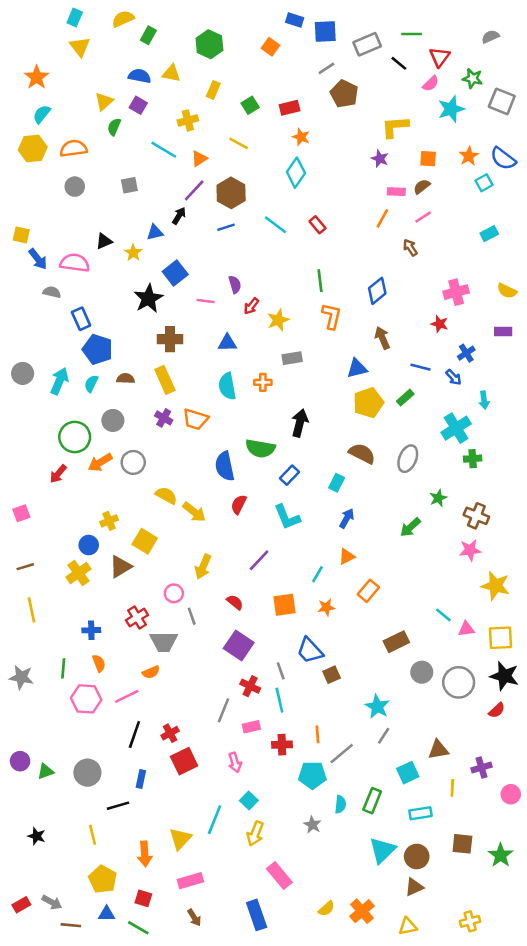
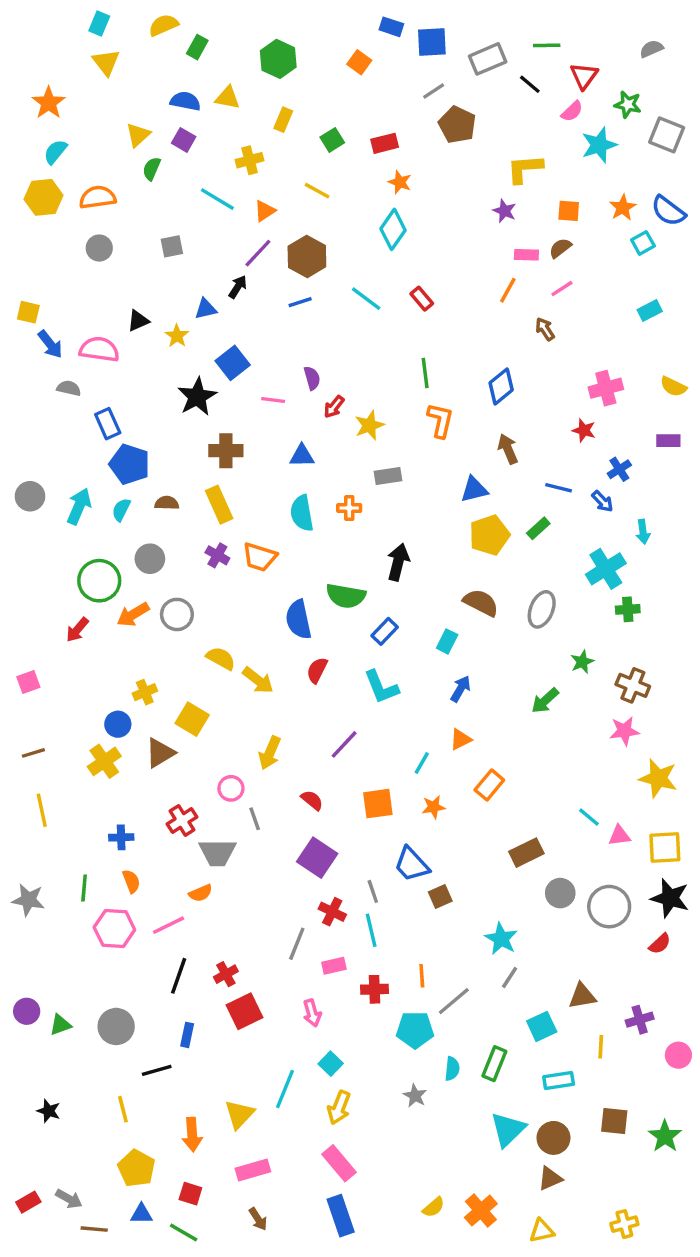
pink rectangle: (279, 876) -> (339, 1163), moved

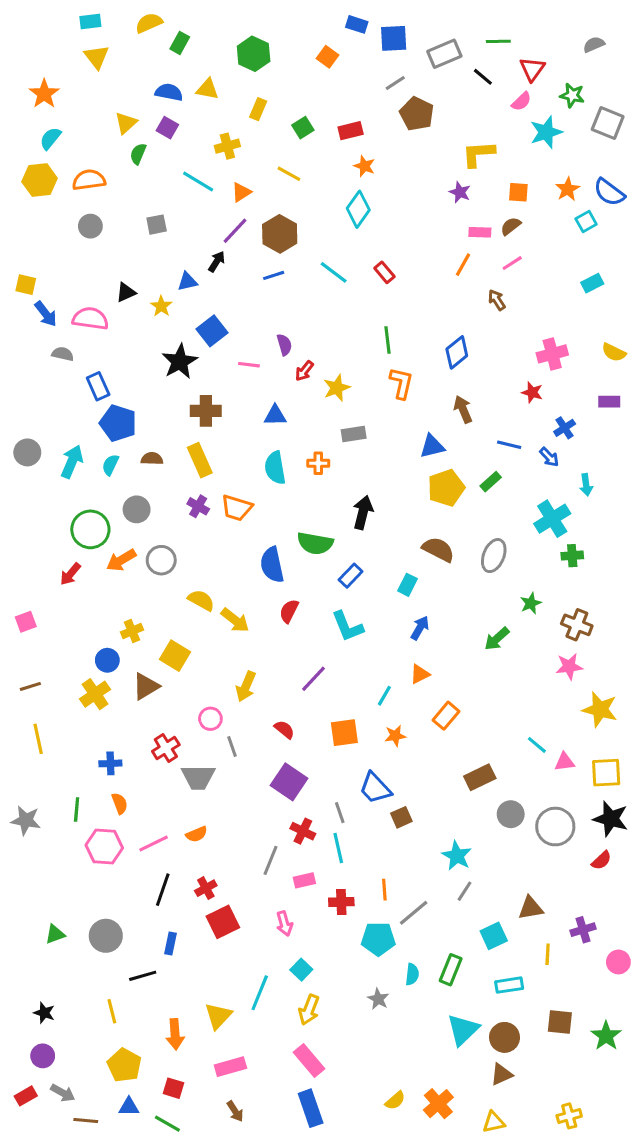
cyan rectangle: (99, 23) -> (90, 21), turned 60
orange semicircle: (201, 893) -> (197, 834), moved
purple circle: (27, 1011) -> (43, 1056), moved

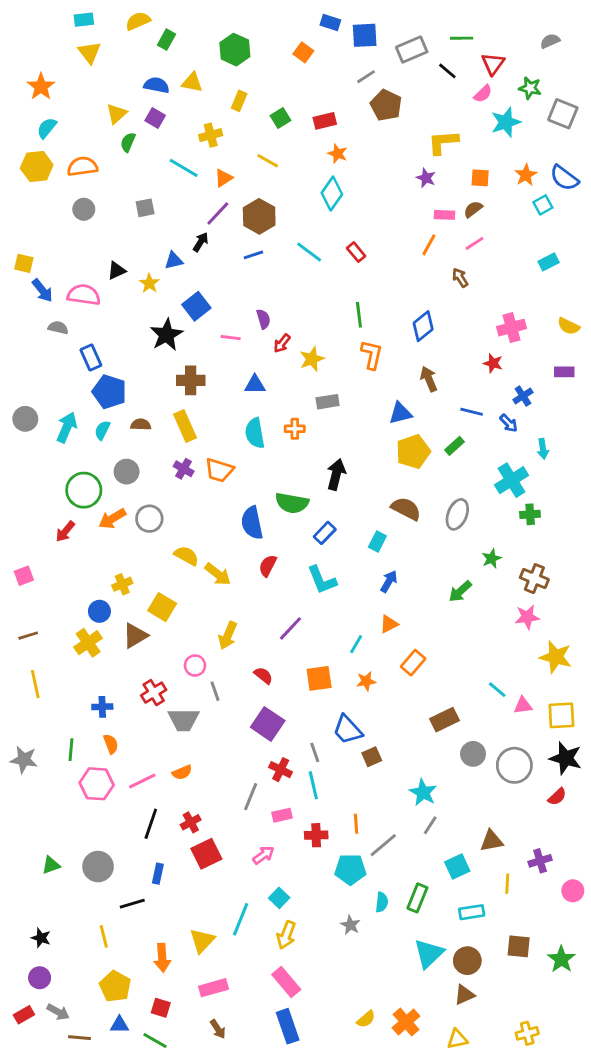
pink arrow: (284, 923) -> (263, 855), turned -110

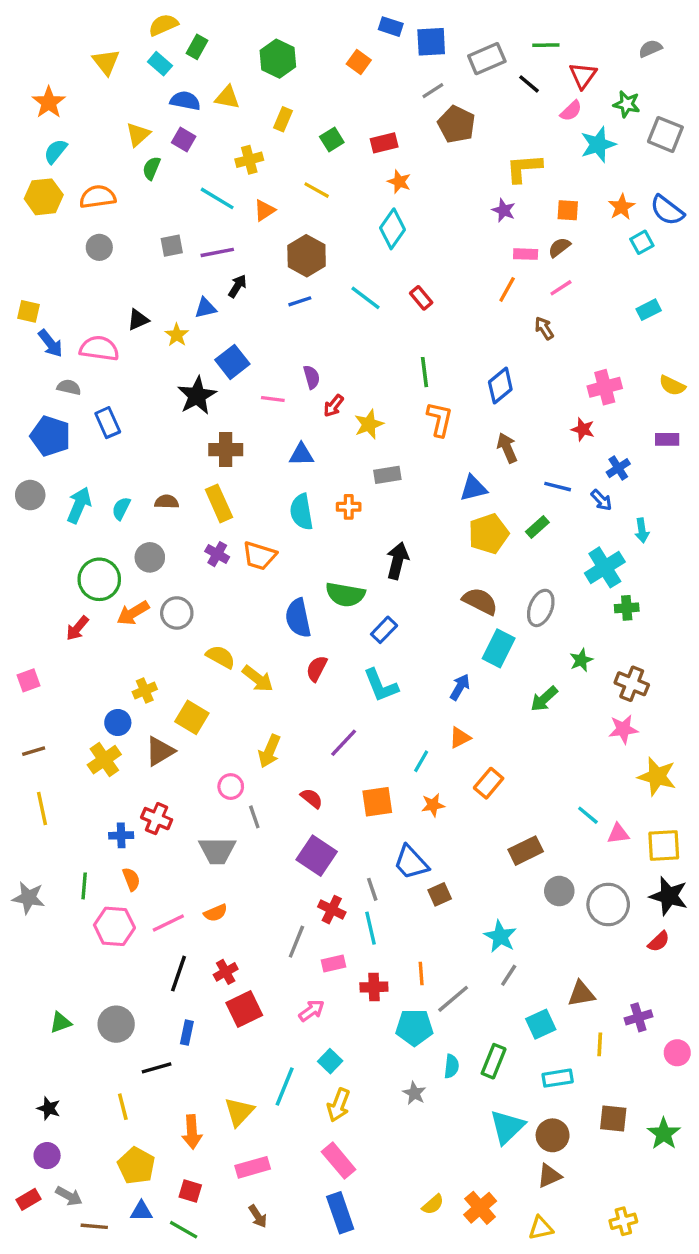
cyan rectangle: (84, 20) -> (160, 64), moved, turned 48
purple line: (218, 214) -> (217, 252), moved, turned 36
blue pentagon: (109, 392) -> (50, 436), moved
cyan rectangle: (377, 541) -> (499, 648), moved, size x1.5
red cross: (154, 693) -> (157, 819), moved, turned -35

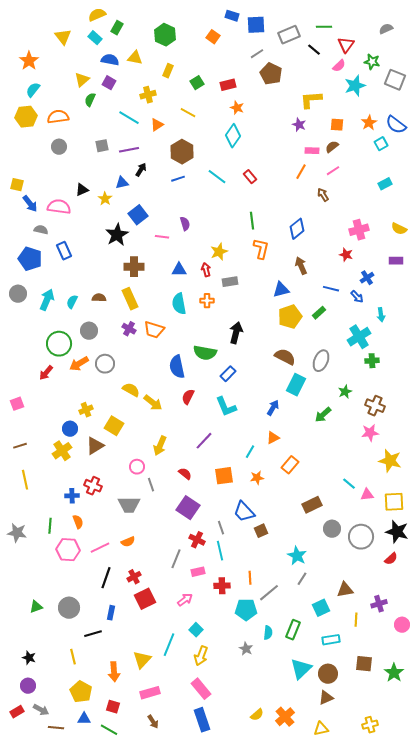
red arrow: (333, 406) -> (206, 270), moved, turned 128

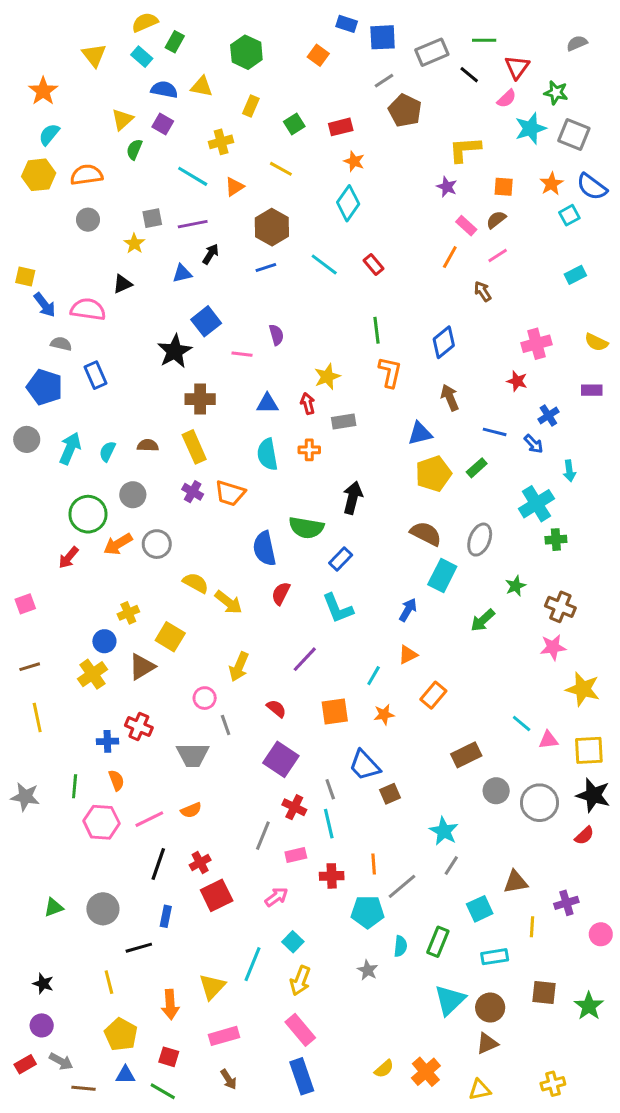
gray square: (395, 80) -> (574, 134), moved
pink rectangle: (312, 151) -> (466, 226), turned 40
yellow star: (105, 199) -> (134, 244), moved

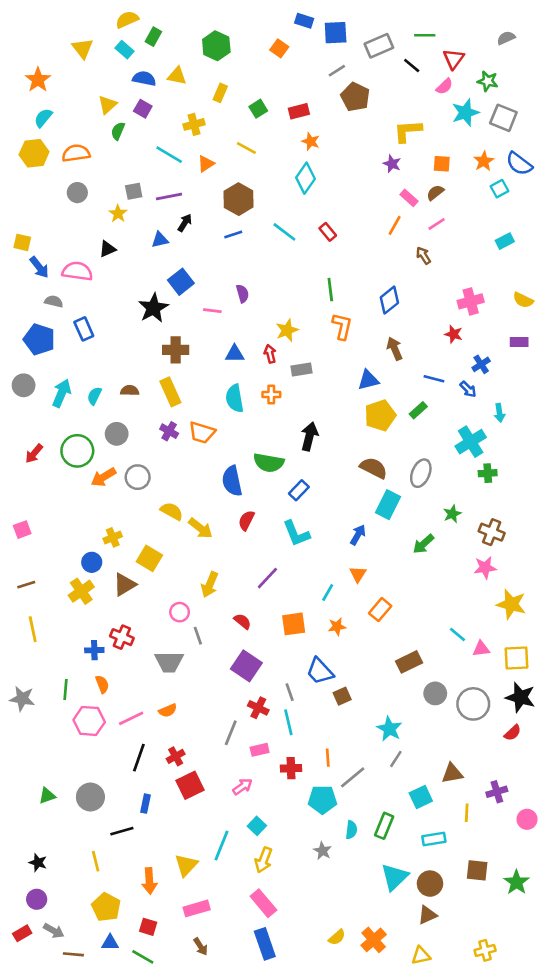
red arrow: (69, 558) -> (34, 453), moved
orange triangle: (408, 655) -> (358, 574), turned -30

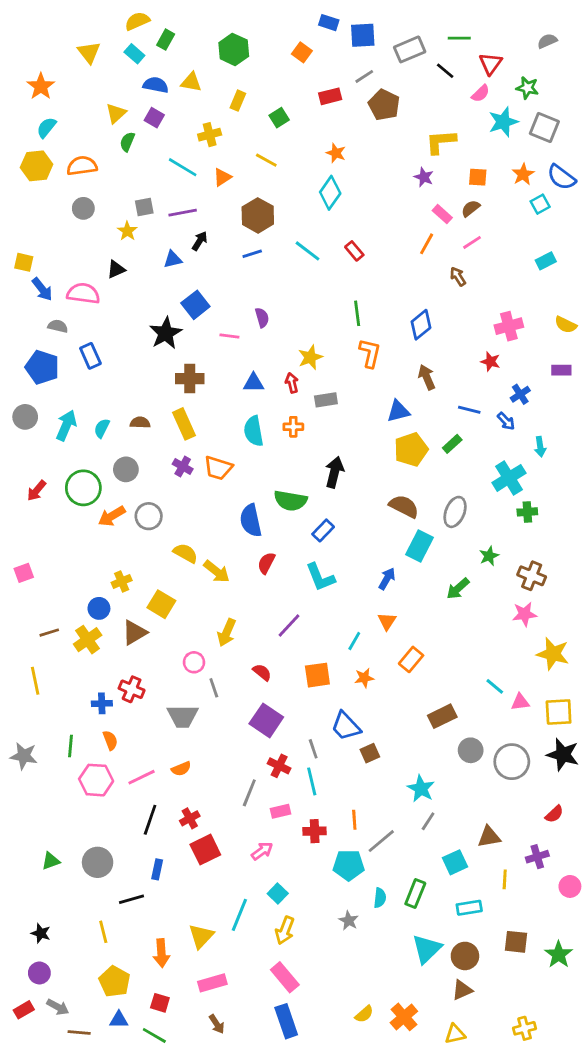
red rectangle: (299, 111) -> (330, 96), moved
brown line: (26, 585) -> (49, 633), moved
red semicircle: (513, 733) -> (554, 814), moved

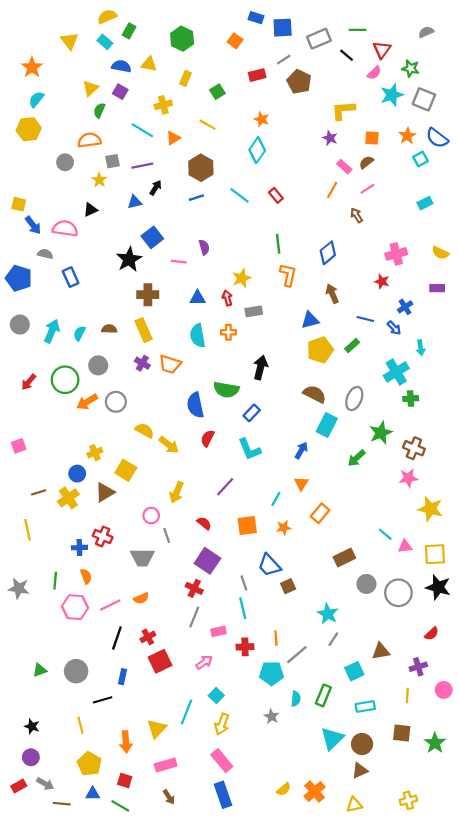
orange semicircle: (82, 166) -> (89, 140), moved
blue pentagon: (42, 367) -> (19, 278), moved
green star: (489, 556) -> (381, 433), size x1.5
red cross: (279, 766) -> (194, 588), moved
yellow line: (505, 879) -> (407, 695), moved

